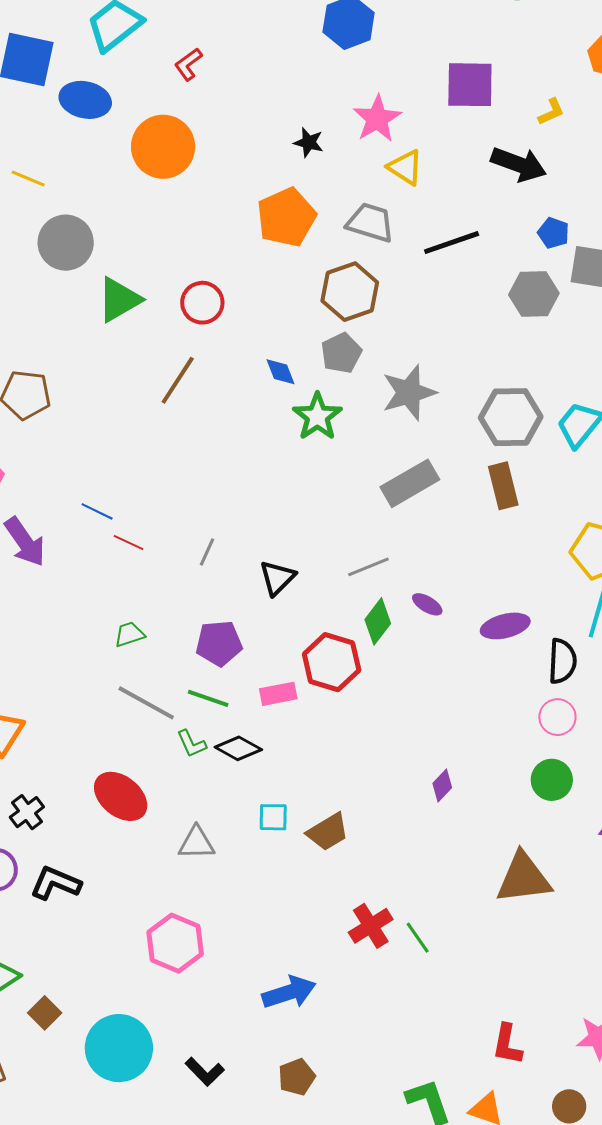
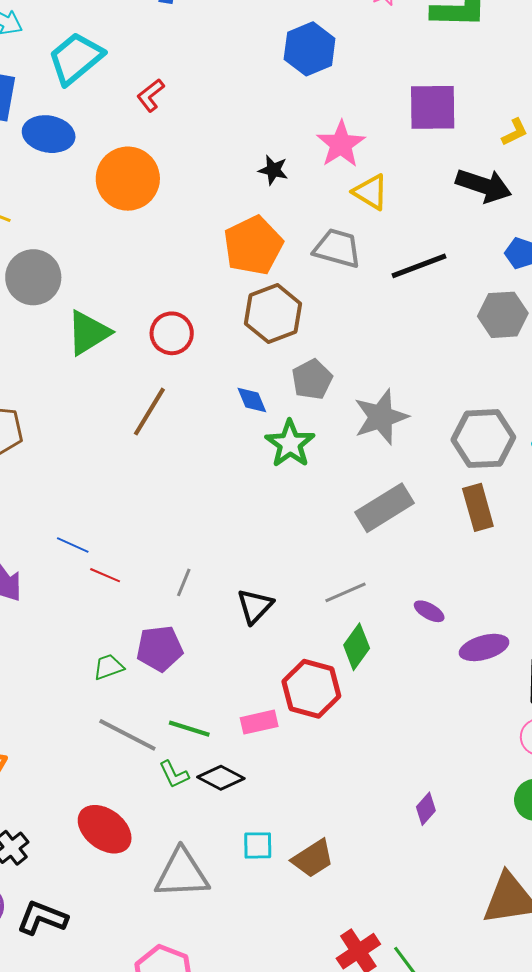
brown hexagon: (350, 292) -> (273, 314), moved
purple ellipse: (427, 604) -> (429, 611), moved
purple pentagon: (219, 643) -> (160, 649), moved
gray triangle: (196, 843) -> (182, 874), size x1.5

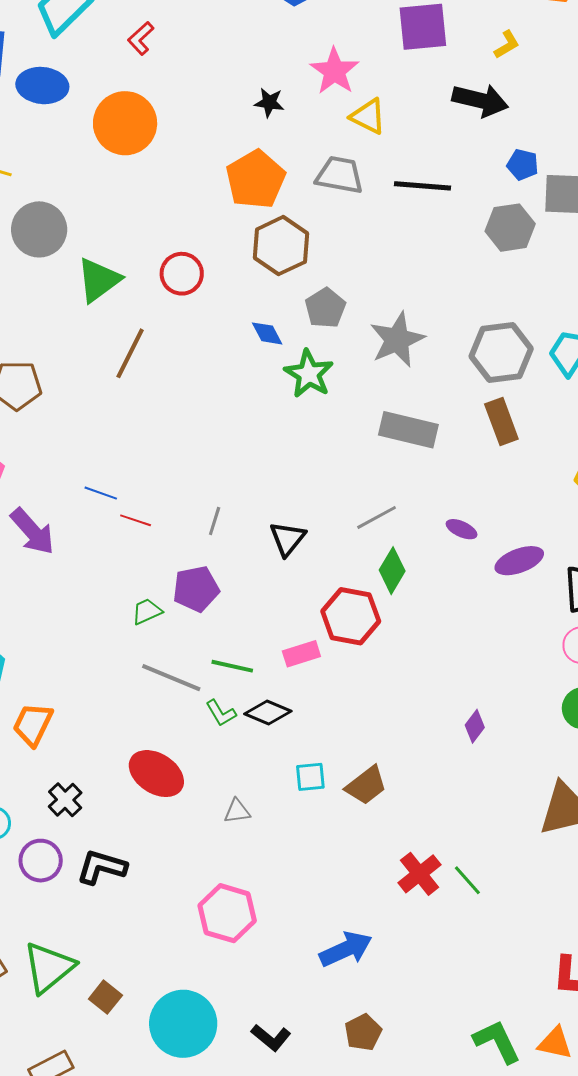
black line: (419, 266) -> (422, 186), turned 30
brown line: (149, 412) -> (130, 353), moved
gray rectangle: (384, 508) -> (408, 430), turned 50
gray triangle: (182, 874) -> (237, 811), size x0.5

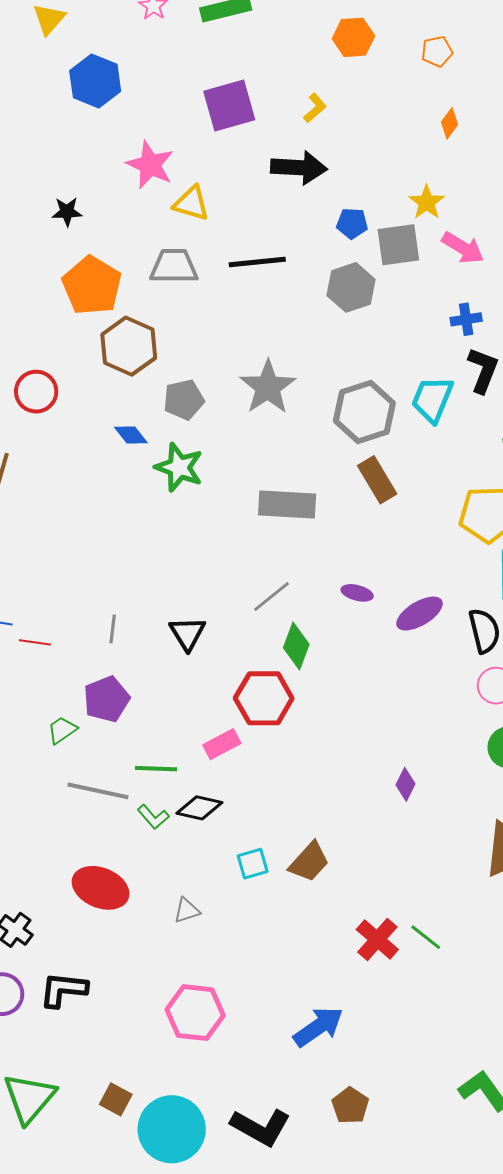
black star: (269, 102) -> (67, 212), moved
gray pentagon: (325, 308) -> (184, 400), turned 30
gray star: (397, 340) -> (268, 387), moved
brown square: (105, 997) -> (116, 1099), moved
black L-shape: (271, 1038) -> (261, 1127), size x1.5

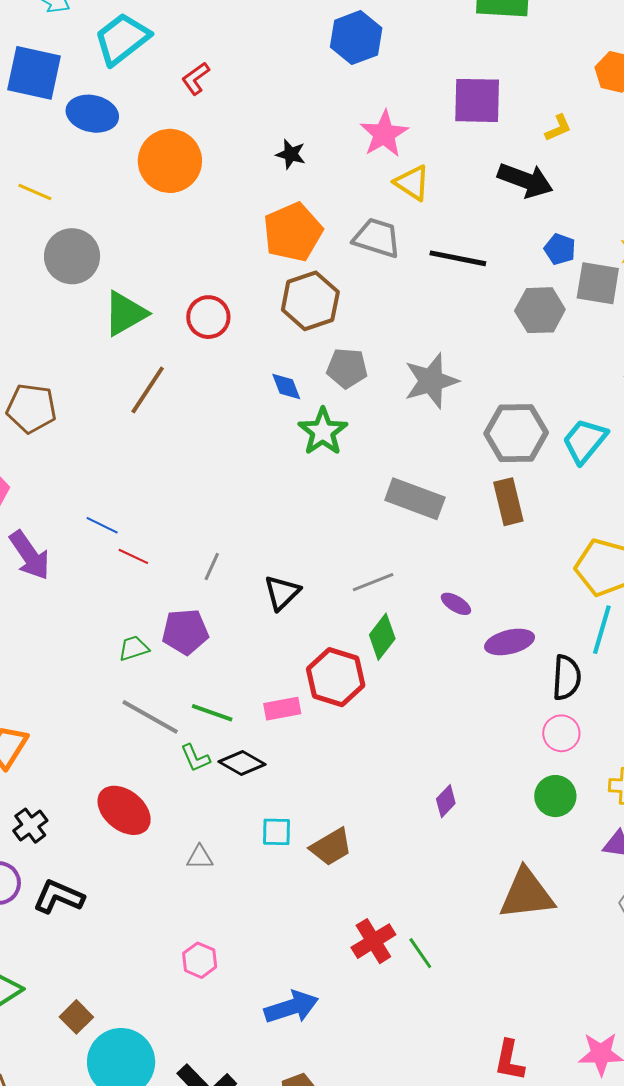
pink hexagon: (195, 1013) -> (200, 960), moved, size x0.6

